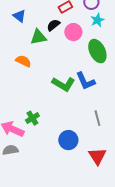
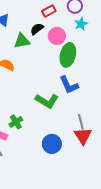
green ellipse: (97, 51) -> (68, 55), moved, turned 40
green L-shape: (63, 84) -> (47, 101), moved
red triangle: (97, 156) -> (83, 136), moved

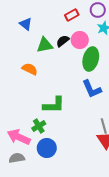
black semicircle: (37, 29) -> (63, 41), moved
green L-shape: (47, 101) -> (54, 105), moved, turned -30
blue circle: (52, 144) -> (47, 148), moved

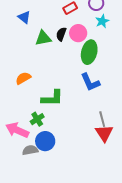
black semicircle: (63, 41) -> (61, 34), turned -32
orange semicircle: (30, 69) -> (23, 78), moved, turned -56
gray semicircle: (17, 158) -> (30, 150), moved

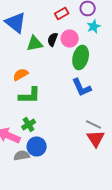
blue triangle: (24, 17) -> (16, 22), size x1.6
orange semicircle: (23, 78) -> (21, 74), moved
green L-shape: (52, 98) -> (30, 96), moved
gray line: (102, 119) -> (94, 124), turned -49

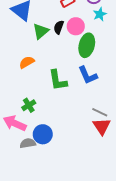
green triangle: (35, 44) -> (41, 31), turned -30
green L-shape: (30, 96) -> (58, 80), moved, turned 80
green cross: (29, 124) -> (29, 105), moved

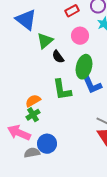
black semicircle: (59, 27) -> (58, 57), moved, turned -56
green ellipse: (87, 45) -> (84, 67), moved
orange semicircle: (27, 62) -> (33, 101), moved

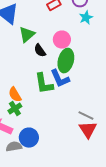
pink circle: (80, 36) -> (62, 40), moved
blue L-shape: (92, 85) -> (60, 79), moved
orange semicircle: (33, 101) -> (15, 95), turned -91

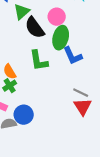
black semicircle: (40, 51) -> (35, 28), size x1.6
blue L-shape: (60, 79) -> (73, 56), moved

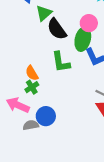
pink circle: (57, 17) -> (89, 23), moved

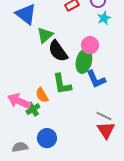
orange semicircle: (32, 73) -> (42, 95), moved
pink arrow: (18, 105) -> (19, 101), moved
gray semicircle: (31, 125) -> (20, 147), moved

